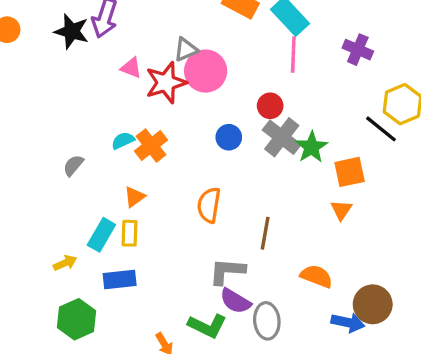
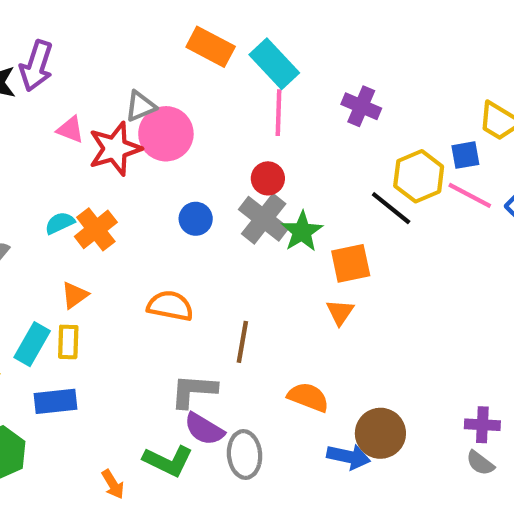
red circle: (270, 106) -> (268, 178), moved
orange semicircle: (209, 205) -> (170, 306), turned 92

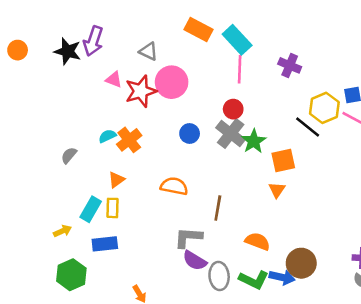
gray triangle: (140, 106) -> (148, 51), moved, turned 48
green L-shape: (168, 461) -> (254, 280), moved

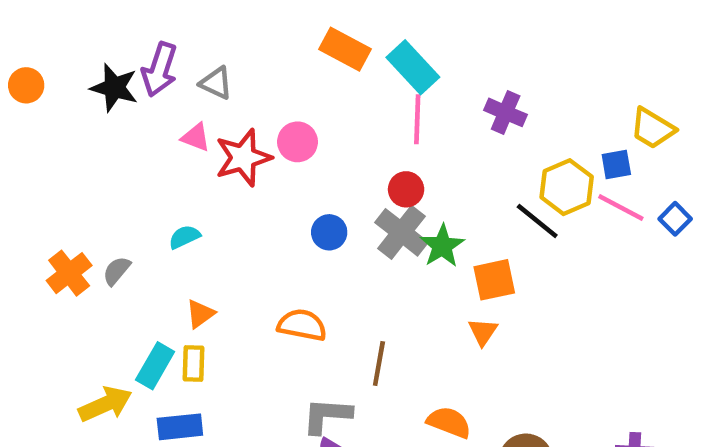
gray triangle: (148, 51) -> (216, 83), moved
pink circle: (172, 82) -> (297, 142), size x0.7
orange cross: (129, 140) -> (69, 273), moved
yellow arrow: (62, 231) -> (105, 404), size x1.6

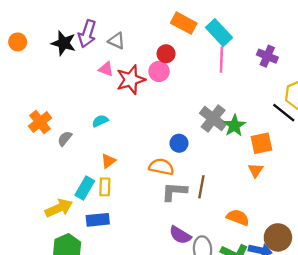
red circle: (406, 189) -> (166, 54), moved
blue circle: (329, 232) -> (179, 143), moved
orange cross: (69, 273) -> (40, 122), moved
gray L-shape: (327, 415) -> (174, 192), moved

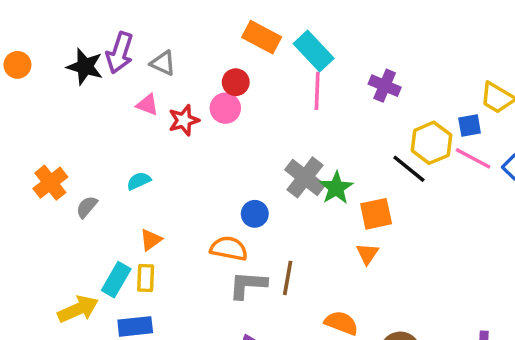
red star: (131, 80) -> (184, 120), size x0.7

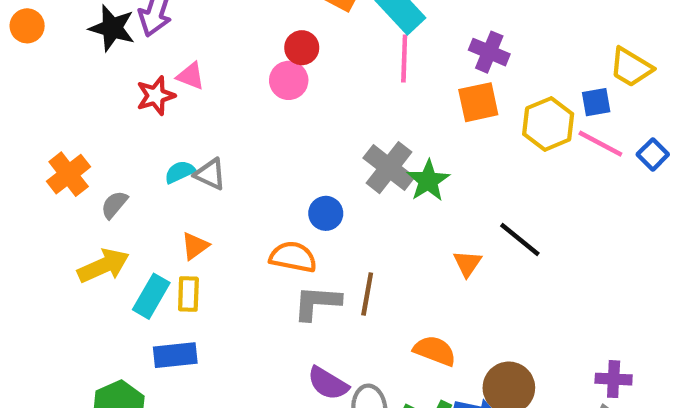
gray triangle: (163, 63) -> (210, 174), moved
red star: (184, 120) -> (156, 96), moved
black line: (409, 169) -> (520, 240), moved
orange square: (376, 214) -> (478, 102), moved
yellow arrow: (78, 309) -> (103, 266), moved

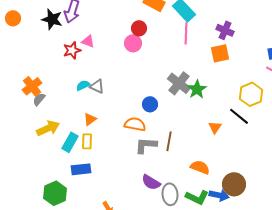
yellow hexagon: (548, 124) -> (251, 94), moved
gray semicircle: (114, 205) -> (39, 99), moved

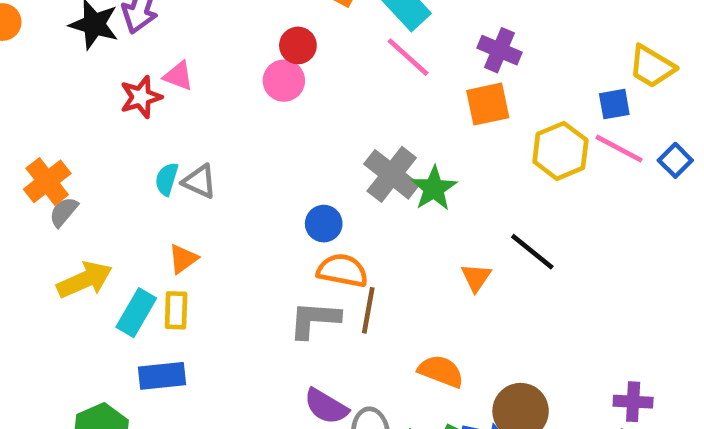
pink line: (186, 33) -> (408, 57), turned -50
cyan semicircle: (83, 85) -> (167, 179), turned -48
yellow hexagon: (251, 94) -> (560, 151), moved
orange semicircle: (135, 124) -> (342, 270), moved

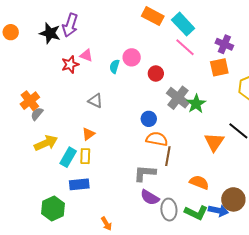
red circle: (298, 45) -> (156, 73), moved
cyan semicircle: (167, 179) -> (114, 66), moved
orange triangle: (476, 277) -> (214, 142), size x1.5
gray L-shape: (314, 320) -> (145, 173), moved

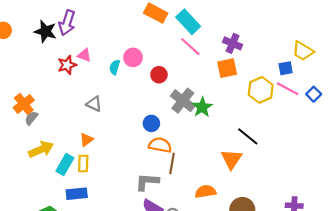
orange triangle: (214, 142) -> (231, 159), moved
orange semicircle: (199, 182) -> (205, 192), turned -30

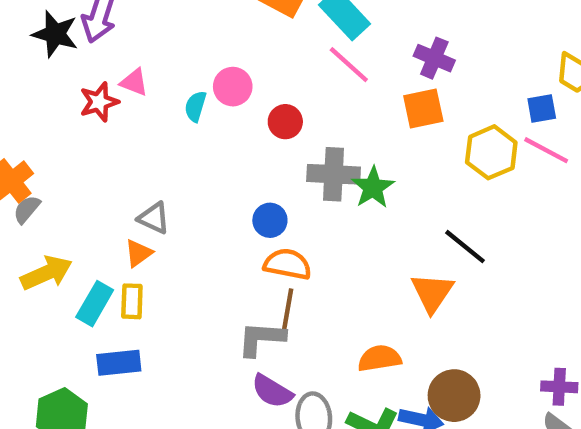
gray cross: (183, 101) -> (334, 174), turned -35
gray triangle: (94, 104) -> (154, 218), moved
brown line: (172, 163) -> (287, 310), moved

